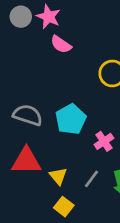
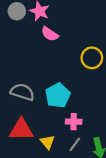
pink cross: (104, 141) -> (74, 122), moved, turned 35

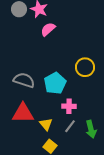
pink semicircle: (50, 34) -> (48, 29), turned 105
yellow circle: (92, 58) -> (85, 67), moved

